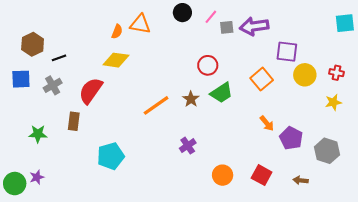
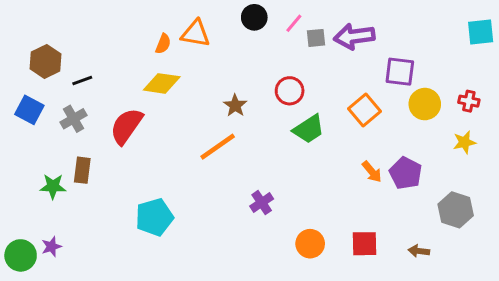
blue square: (21, 79) -> (29, 110), turned 30
brown star: (191, 99) -> (235, 106), moved
brown rectangle: (74, 121) -> (82, 170), moved
purple pentagon: (291, 138) -> (406, 173), moved
red square: (262, 175) -> (365, 244), turned -30

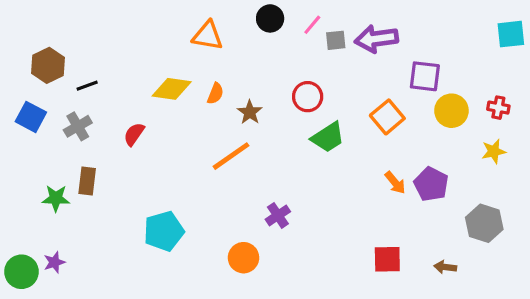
orange semicircle: (163, 44) -> (215, 94), moved
red semicircle: (126, 126) -> (134, 134), size x0.6
orange circle: (310, 244) -> (244, 258), moved

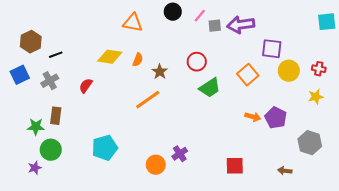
blue square: (31, 117) -> (20, 75), turned 36
orange arrow: (395, 183) -> (253, 117), turned -35
purple cross: (278, 215) -> (180, 154), moved
red square: (387, 259) -> (235, 166), moved
green circle: (21, 272) -> (51, 150), moved

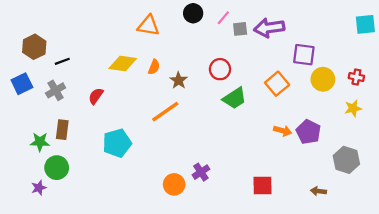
cyan pentagon: (105, 148) -> (117, 143), moved

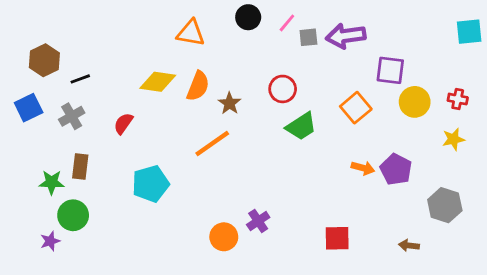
orange semicircle: (154, 67) -> (198, 86), size x1.5

